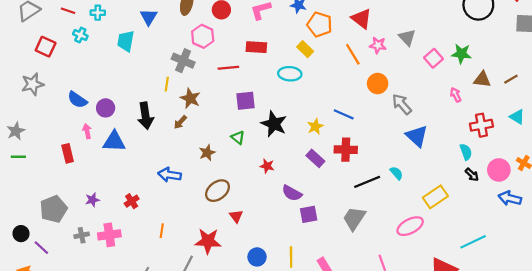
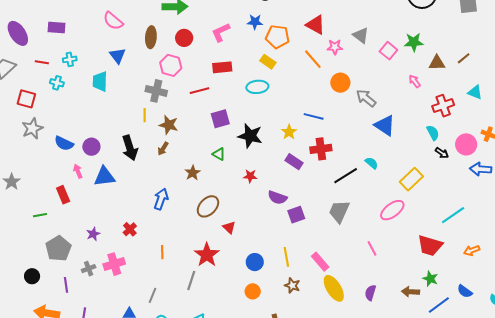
gray star: (33, 84) -> (32, 128), moved
green line: (18, 157) -> (40, 215), moved
blue arrow: (170, 175) -> (161, 199), turned 110
red star: (208, 241) -> (207, 255), turned -30
purple line: (41, 248) -> (66, 285), moved, turned 49

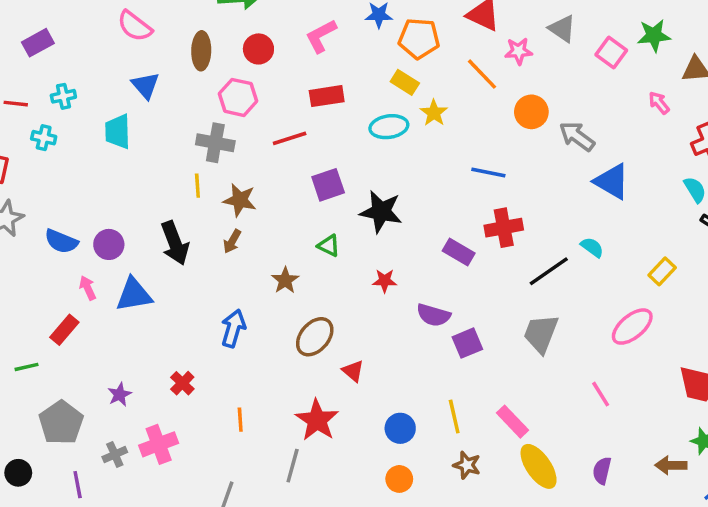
purple rectangle: (56, 28) -> (38, 43), turned -30
yellow star: (289, 132) -> (434, 113), moved
yellow rectangle: (411, 179) -> (662, 271), size x0.7
red rectangle: (63, 195) -> (64, 330), turned 66

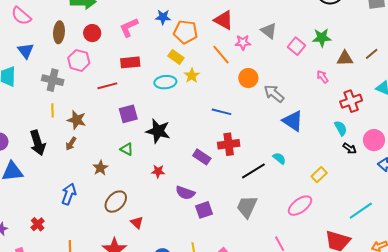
gray cross: (215, 143) -> (53, 80), moved

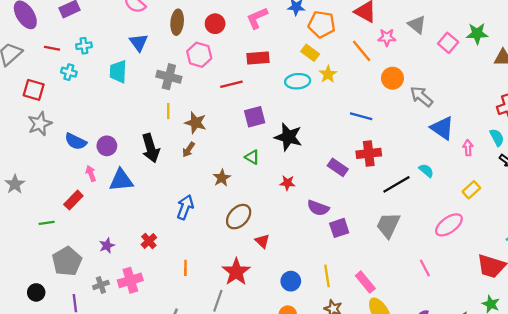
pink arrow: (323, 77) -> (468, 148), moved, turned 32

